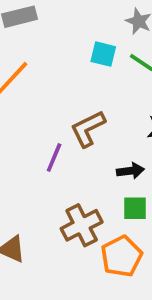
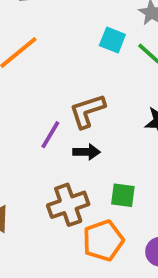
black arrow: (130, 171) -> (87, 152), moved

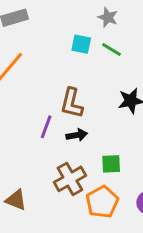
brown L-shape: (87, 111) -> (72, 103), turned -48

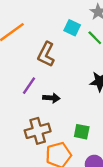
brown L-shape: (72, 103) -> (46, 54), moved
green square: (111, 164) -> (82, 132), moved

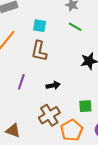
cyan square: (72, 28) -> (40, 26), moved
purple line: (29, 86) -> (21, 82), moved

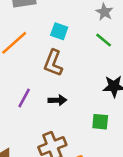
black arrow: (53, 85) -> (57, 100), moved
green square: (85, 106) -> (100, 122), moved

